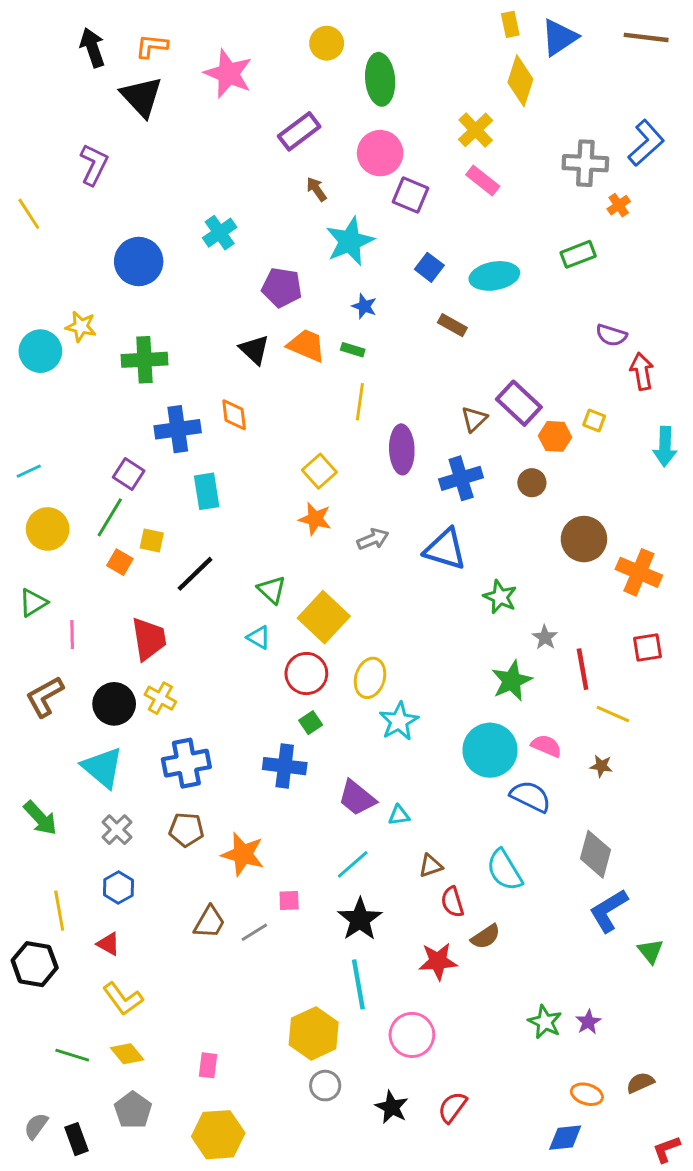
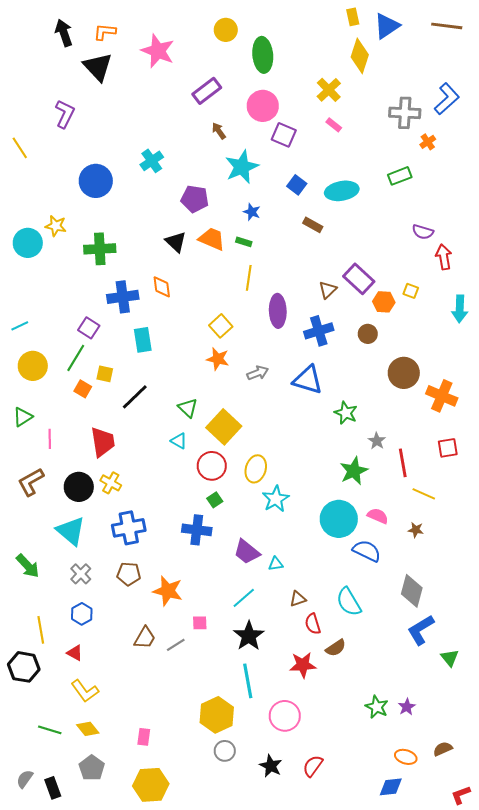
pink rectangle: (483, 181) -> (334, 125), size x0.7

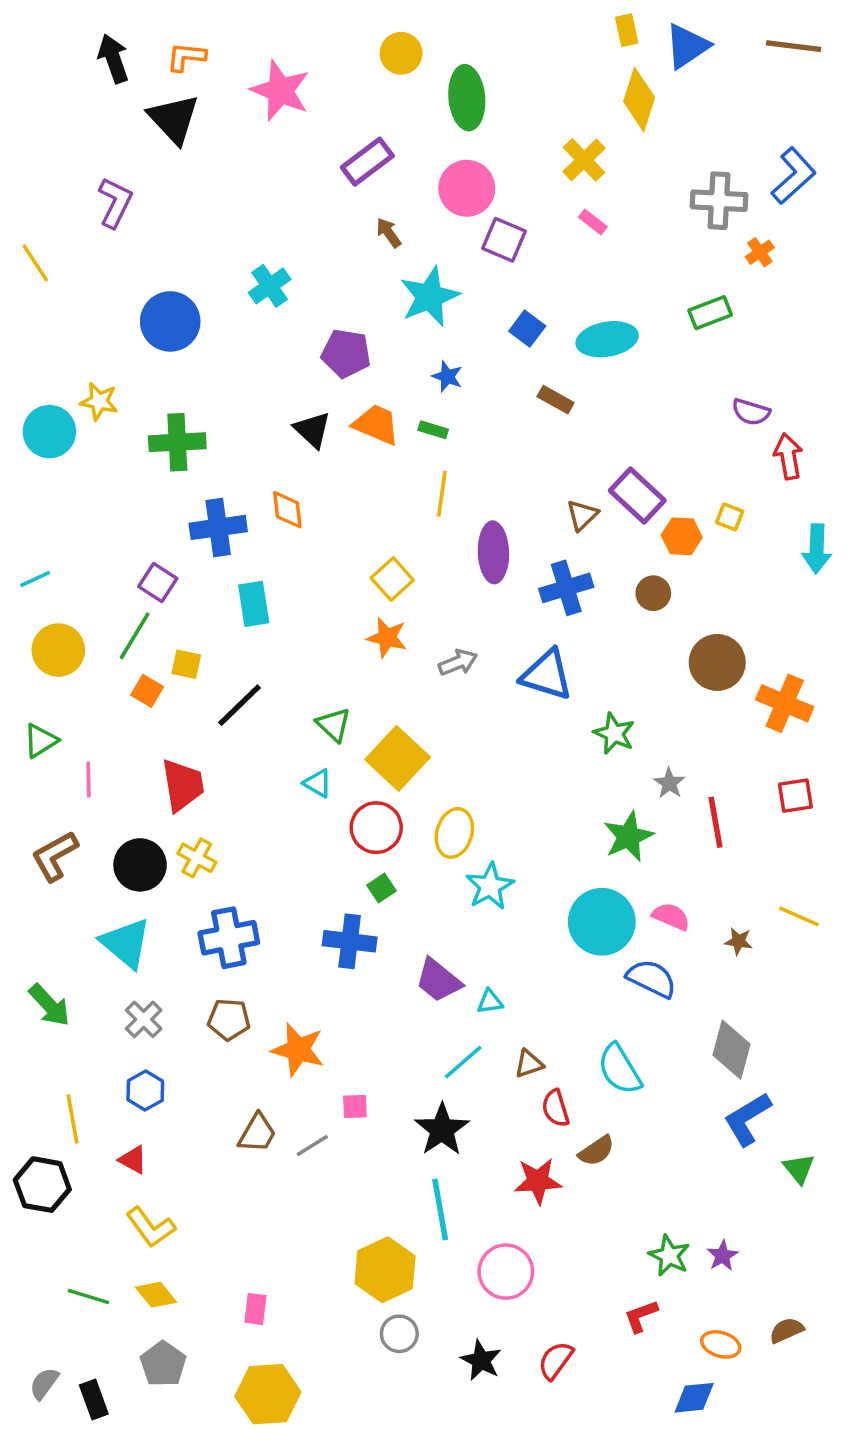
yellow line: (424, 494) -> (799, 916), moved
cyan line: (244, 598) -> (463, 1062), moved
red L-shape: (461, 795) -> (641, 1316), moved

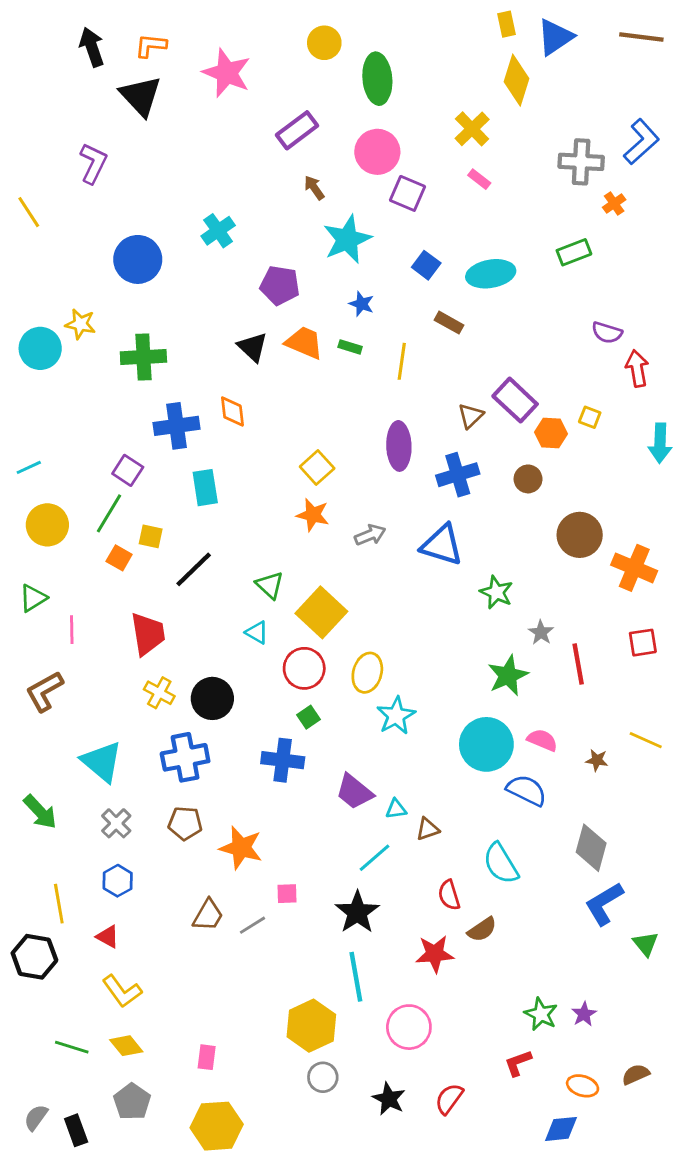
yellow line: (442, 494) -> (402, 361), moved
black circle: (140, 865) -> (212, 698), moved
brown triangle: (529, 1064) -> (428, 829), moved

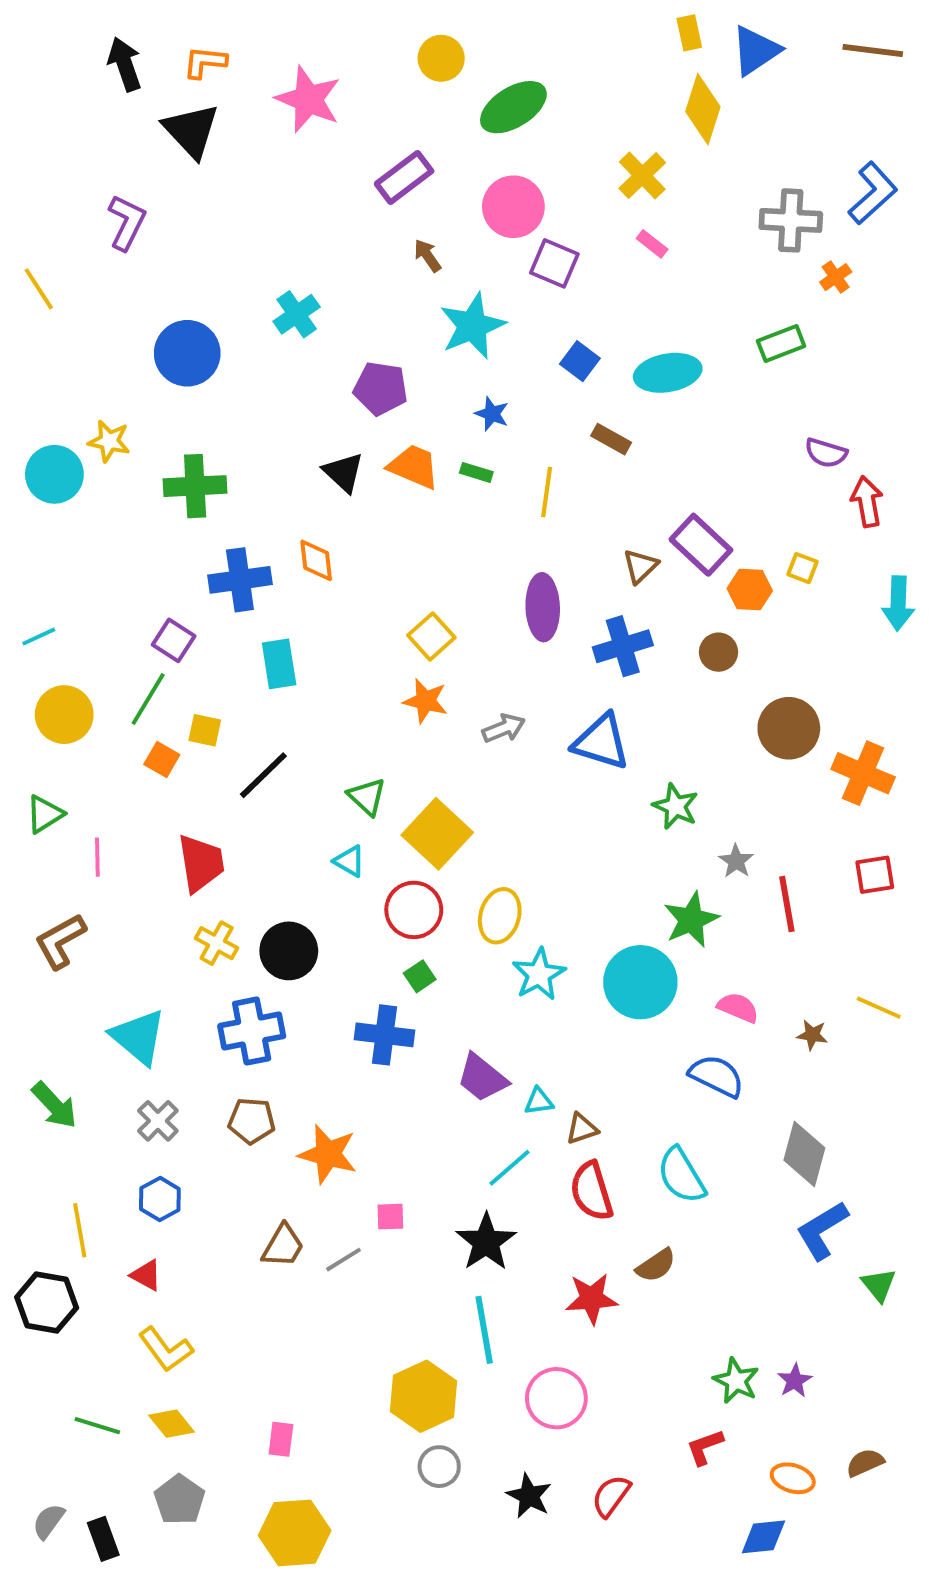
green ellipse: (377, 79) -> (513, 107), turned 63
cyan circle: (486, 744) -> (640, 982), moved
red semicircle: (449, 895) -> (592, 1191), moved, size x1.4

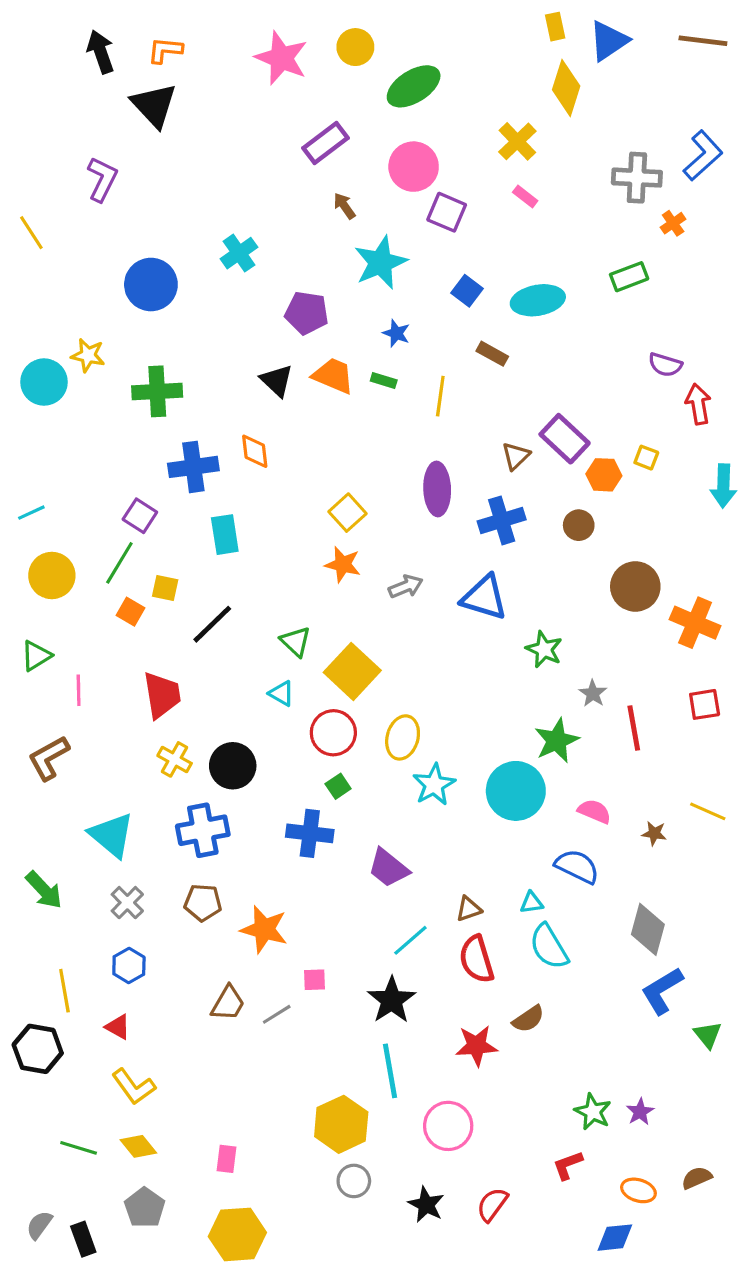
pink star: (308, 99) -> (281, 58), moved
cyan triangle: (539, 1101) -> (532, 903), moved

